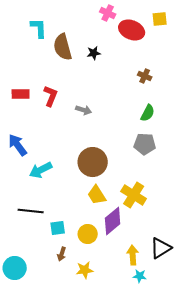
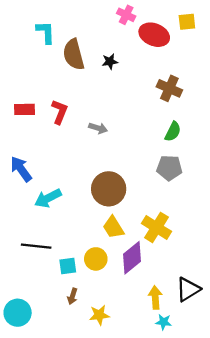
brown cross: (145, 76) -> (169, 88), size x1.5
yellow circle: (88, 234) -> (96, 259), moved

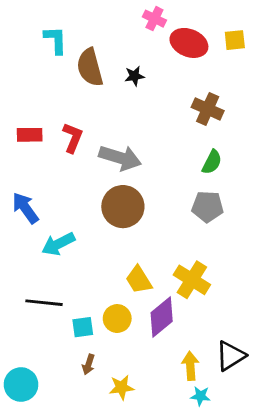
yellow square: (187, 22) -> (235, 40), moved
gray arrow: (98, 128) -> (120, 158), size x1.8
brown circle: (109, 189) -> (123, 207), moved

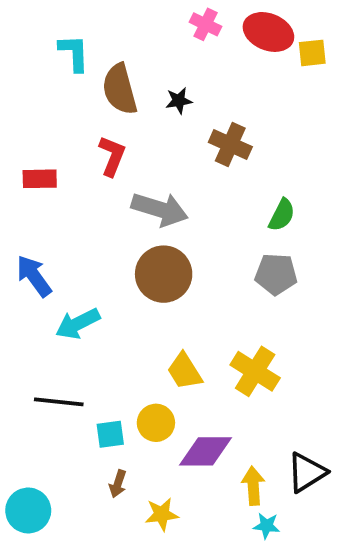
red ellipse: (189, 43) -> (268, 32), moved
brown cross: (208, 109) -> (230, 144), moved
red L-shape: (73, 138) -> (112, 156), moved
purple diamond: (162, 317) -> (206, 451), moved, turned 39

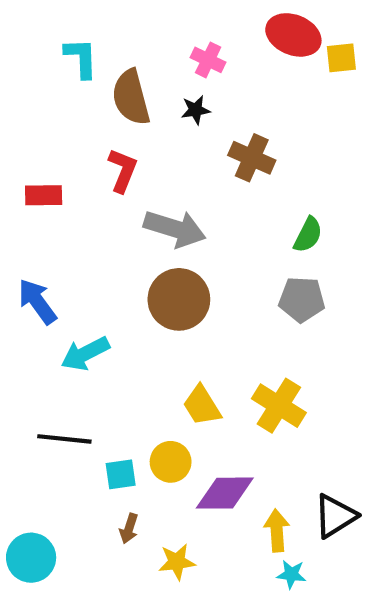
pink cross: (206, 24) -> (208, 60), moved

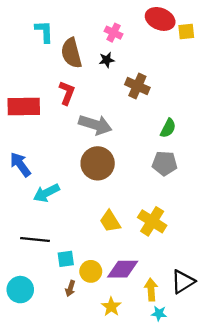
red rectangle: (44, 195) -> (24, 107), size x1.6
yellow circle: (171, 462) -> (91, 271), moved
cyan circle: (31, 558) -> (20, 290), moved
yellow star: (177, 562) -> (111, 307), moved, turned -30

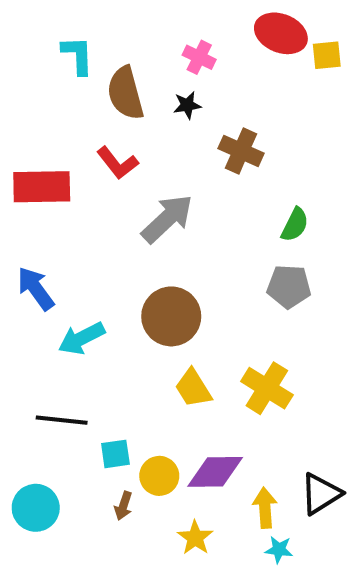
red L-shape: (67, 93) -> (117, 163), turned 120
gray arrow: (95, 125) -> (167, 219), turned -60
brown circle: (98, 163) -> (171, 316), moved

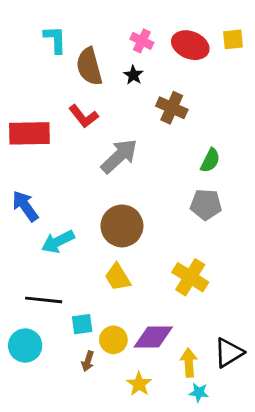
red ellipse: (281, 33) -> (190, 45), moved
black star: (187, 105) -> (133, 75), turned -30
yellow trapezoid: (193, 388) -> (118, 277), moved
cyan circle: (36, 508) -> (25, 346), moved

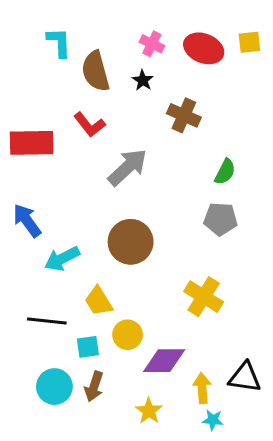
yellow trapezoid: (118, 277) -> (99, 301), moved
yellow circle: (113, 340) -> (128, 335), moved
cyan circle: (25, 346) -> (54, 387), moved
black triangle: (229, 353) -> (245, 377), turned 40
brown arrow: (88, 361) -> (94, 387), size x1.4

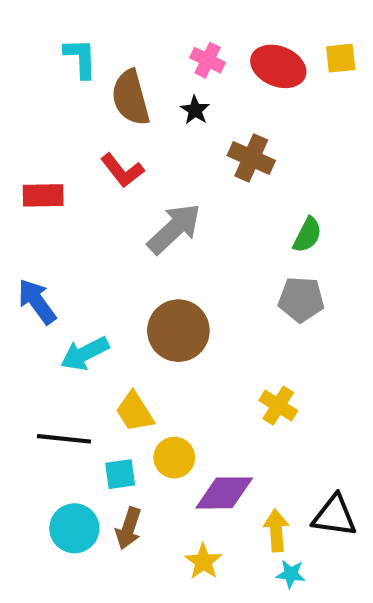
red rectangle: (32, 143) -> (43, 195), size x0.7
yellow cross: (204, 297) -> (278, 406), size x0.7

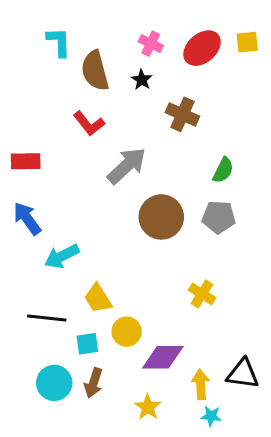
red ellipse: (278, 66) -> (202, 48), turned -63
red rectangle: (43, 195) -> (26, 161), moved
brown circle: (178, 331) -> (161, 217), moved

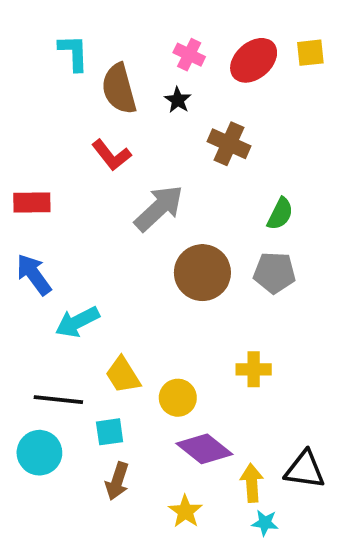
yellow cross: (202, 294) -> (254, 369), turned -32
yellow circle: (127, 332) -> (178, 398), moved
purple diamond: (163, 357) -> (204, 449), turned 39
cyan circle: (54, 383) -> (39, 453), moved

